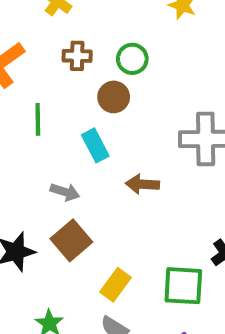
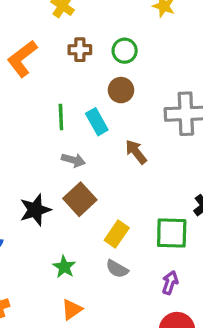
brown circle: (114, 97) -> (121, 90), moved
green line: (38, 119) -> (61, 117), moved
brown arrow: (142, 184) -> (136, 152), turned 50

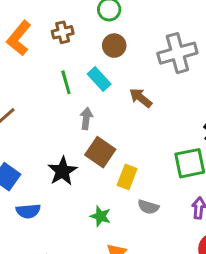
brown cross: (80, 50) -> (63, 32), moved
gray arrow: (73, 160) -> (86, 118), turned -85
yellow rectangle: (117, 234) -> (127, 177), moved

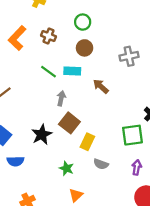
brown cross: (63, 32) -> (48, 36), turned 32
gray cross: (177, 53) -> (129, 56), size x0.7
cyan rectangle: (99, 79) -> (72, 71), turned -49
green line: (66, 82) -> (48, 72), turned -42

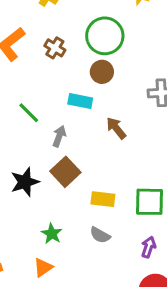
green circle: (83, 22) -> (105, 36), size x1.6
green line: (48, 72) -> (29, 113), moved
yellow rectangle: (87, 142) -> (103, 199), moved, turned 63
orange triangle: (76, 195) -> (43, 267), moved

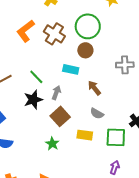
brown cross: (55, 48) -> (54, 34), size x1.5
black star: (25, 182) -> (33, 100), moved
green star: (52, 234) -> (52, 144), moved
gray semicircle: (100, 235) -> (97, 113), moved

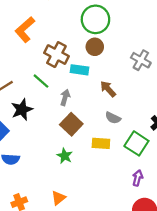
brown cross: (54, 34) -> (56, 55), moved
gray cross: (125, 65) -> (141, 60), turned 36
black star: (33, 100) -> (22, 110), moved
green square: (116, 137) -> (136, 143), turned 35

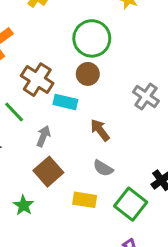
green star: (65, 156) -> (24, 205), moved

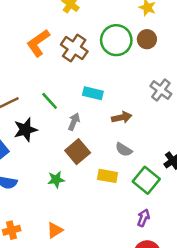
brown circle: (88, 74) -> (147, 39), moved
brown cross: (37, 80) -> (74, 48), moved
brown arrow: (100, 130) -> (122, 117), turned 114
green star: (24, 205) -> (56, 180), turned 30

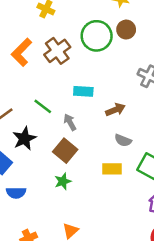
brown cross: (74, 48) -> (57, 51), turned 30
gray arrow: (74, 122) -> (70, 122), turned -42
brown square: (78, 152) -> (65, 151), moved

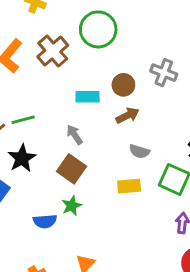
brown circle: (126, 30) -> (123, 85), moved
green line: (43, 106) -> (23, 120), moved, turned -48
blue semicircle: (16, 193) -> (45, 221), moved

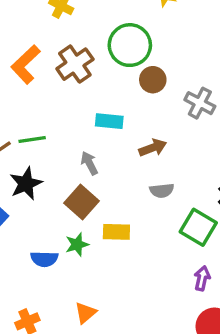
brown circle: (123, 85) -> (153, 80), moved
gray semicircle: (139, 151) -> (162, 191), turned -30
yellow rectangle: (129, 186) -> (116, 232), moved

